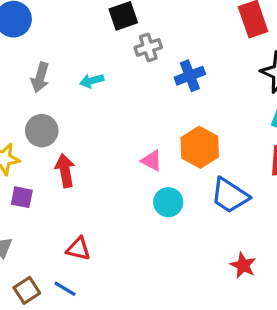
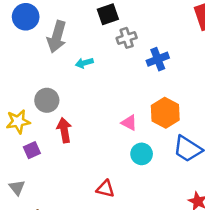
gray arrow: (40, 77) -> (57, 37), moved, size x1.4
purple square: (22, 197) -> (32, 150), turned -35
red triangle: (78, 249) -> (105, 189), moved

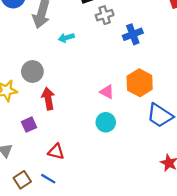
purple square: (32, 150) -> (29, 125), moved
cyan circle: (142, 154) -> (106, 122), moved
red triangle: (105, 189) -> (56, 152), moved

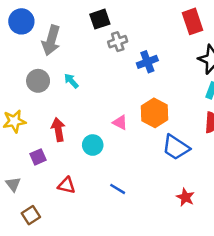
cyan arrow: (66, 38) -> (71, 81), moved, turned 63
gray circle: (32, 72) -> (38, 81), moved
cyan circle: (106, 122) -> (93, 145), moved
blue line: (48, 179) -> (118, 189), moved

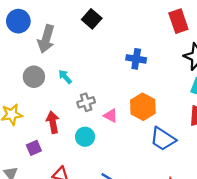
black square: (100, 19) -> (92, 19), turned -30
gray cross: (118, 42) -> (86, 102), moved
blue cross: (147, 62) -> (136, 59), turned 30

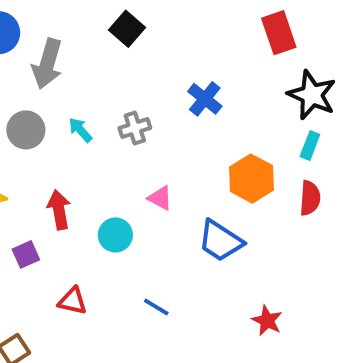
blue cross: (136, 59) -> (205, 99), turned 30
gray cross: (86, 102) -> (135, 128), moved
orange hexagon: (143, 107) -> (252, 179), moved
blue trapezoid: (163, 139) -> (220, 241), moved

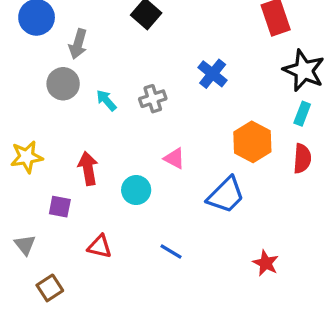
gray arrow: (47, 64) -> (78, 44), size x0.7
gray circle: (26, 130) -> (63, 84), moved
blue trapezoid: (220, 241) -> (226, 195), turned -78
purple square: (26, 254) -> (60, 207), turned 35

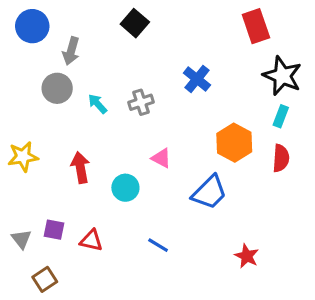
purple square: (60, 207) -> (54, 230), moved

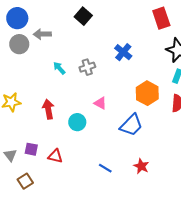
gray arrow: (71, 51) -> (42, 34), turned 72
gray circle: (57, 88) -> (19, 44), moved
blue line: (158, 245) -> (105, 168), moved
red star: (247, 256) -> (141, 166), moved

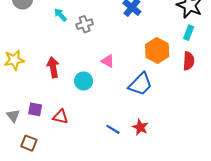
gray cross: (87, 67) -> (85, 24), moved
cyan arrow: (59, 68) -> (60, 15), moved
red star: (141, 166) -> (140, 127), moved
brown square: (25, 181) -> (29, 143), turned -35

